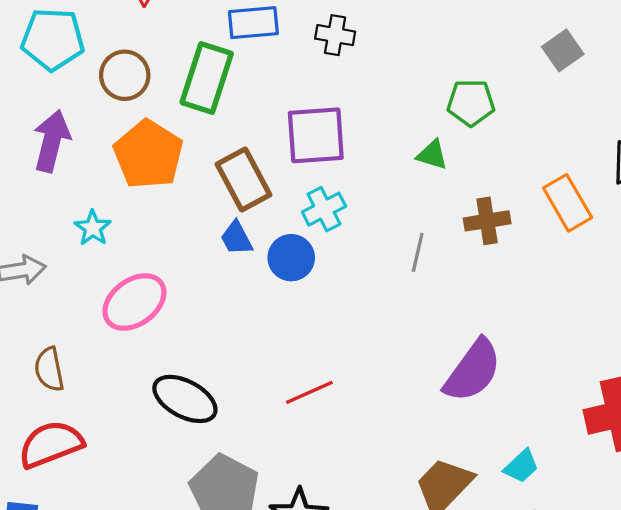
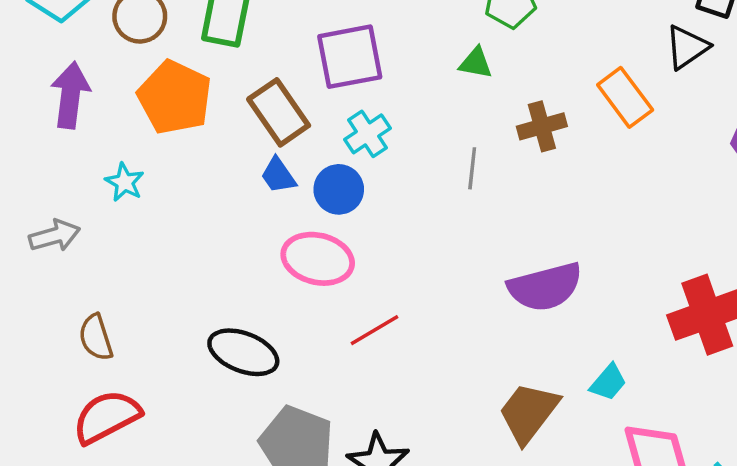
pink ellipse: (134, 302) -> (318, 259), moved, turned 56
purple semicircle: (473, 371) -> (545, 287), turned 46

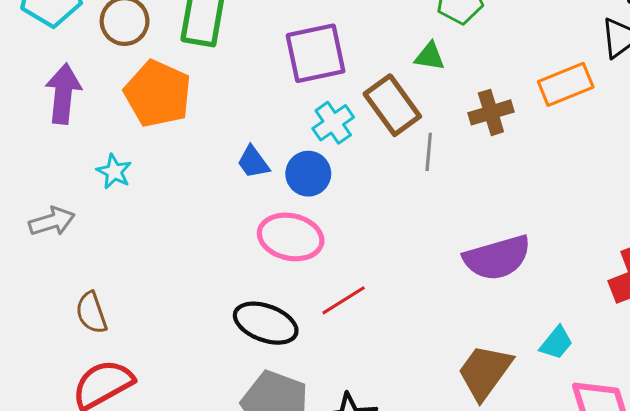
orange rectangle: (625, 97) -> (566, 84), turned -74
brown rectangle: (279, 112) -> (392, 105), moved
black ellipse: (243, 352) -> (266, 323), moved

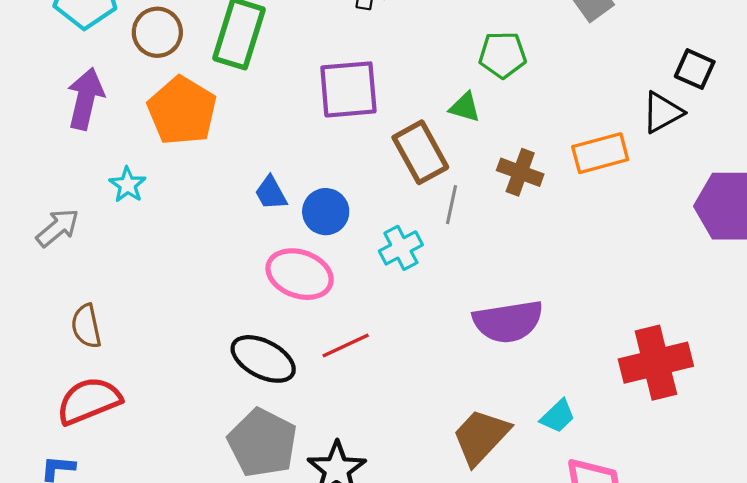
brown cross: (491, 112) -> (520, 172), turned 30
cyan cross: (333, 123) -> (401, 248), moved
gray arrow: (52, 221) -> (58, 228), turned -30

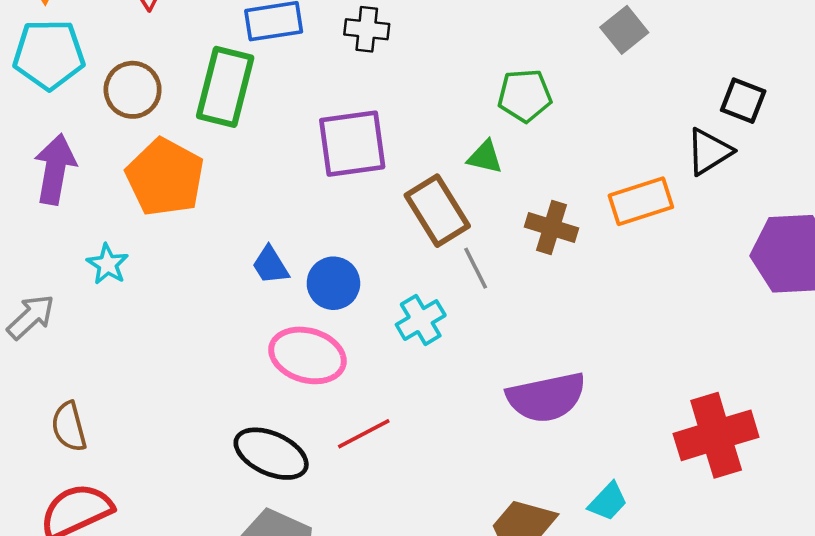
gray line: (452, 205) -> (476, 268), turned -36

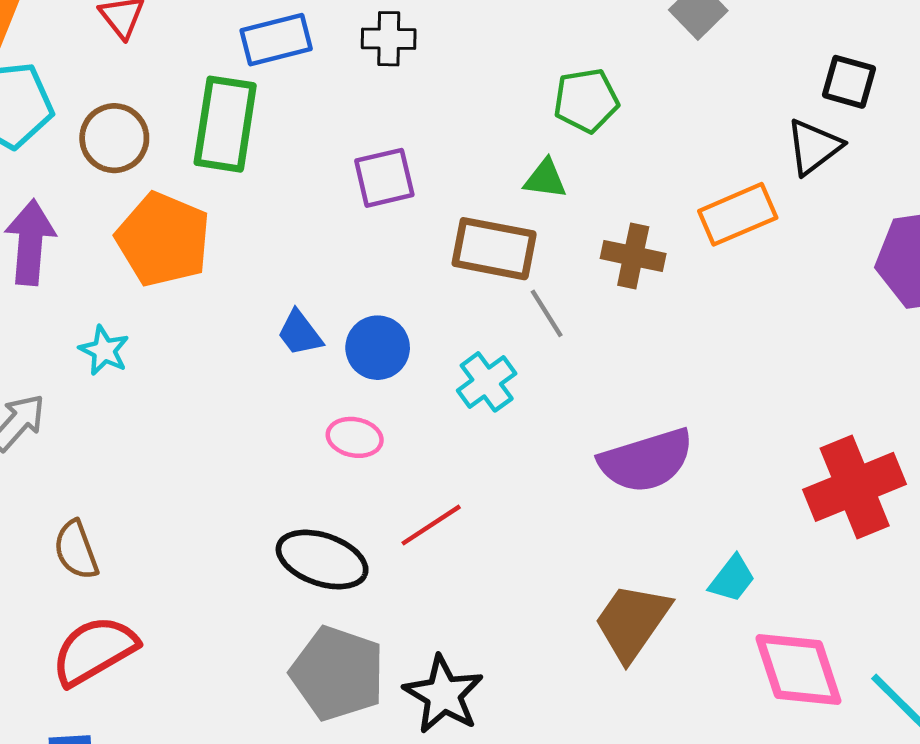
purple square: (352, 144) -> (384, 178), size x0.7
brown rectangle: (437, 211) -> (494, 249), turned -42
pink ellipse: (307, 355) -> (355, 437), size x0.6

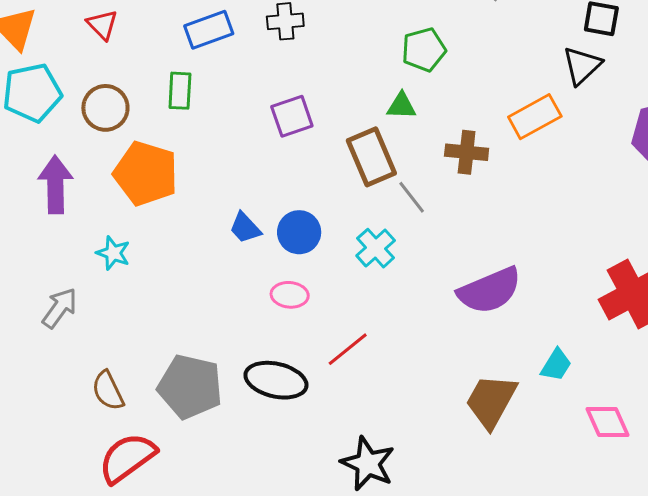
green rectangle: (225, 124) -> (180, 91), size x0.6
brown rectangle: (494, 249) -> (371, 157), turned 62
pink diamond: (798, 669) -> (608, 422), size x0.7
gray pentagon: (338, 673) -> (190, 387), moved

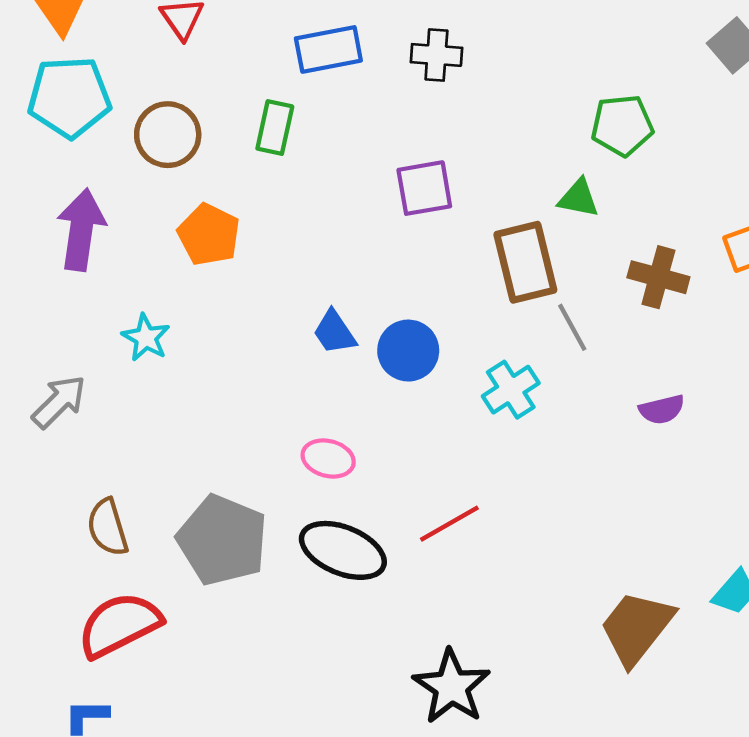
orange pentagon: (146, 173) -> (209, 235), size x0.7
purple semicircle: (490, 290) -> (662, 409), moved, size x0.5
pink ellipse: (290, 295) -> (328, 458), moved

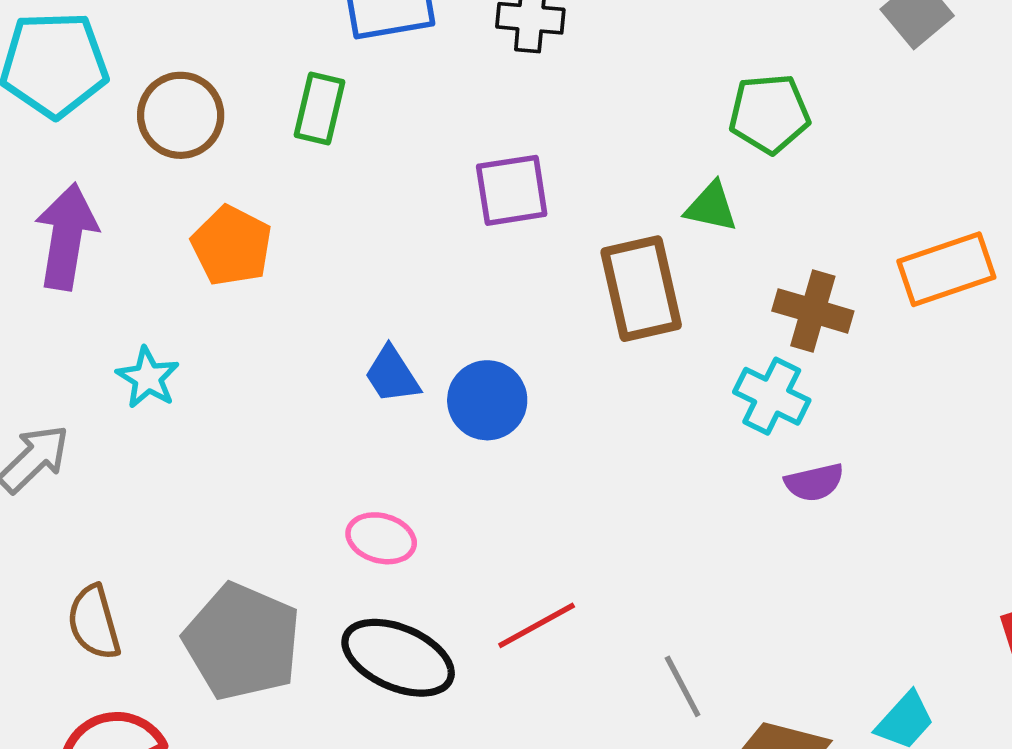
gray line: (572, 327) -> (683, 686), moved
cyan cross: (511, 390) -> (772, 396), moved, turned -32

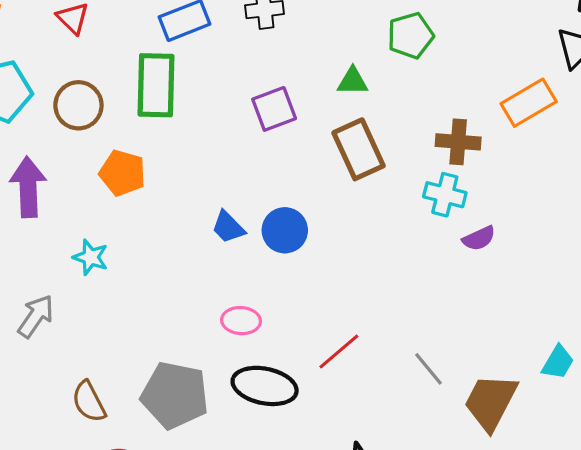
green rectangle: (319, 108) -> (156, 85), size x1.6
green triangle: (711, 207) -> (353, 81), moved

